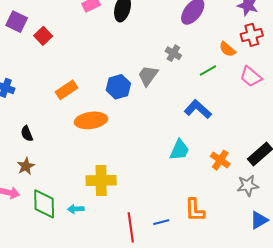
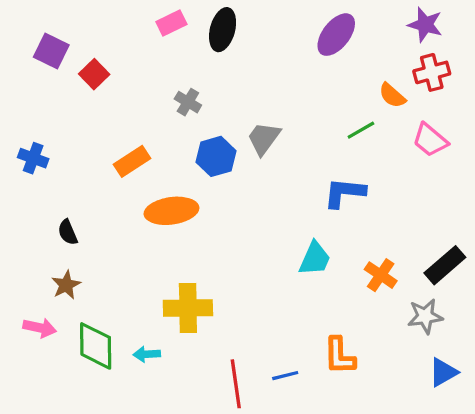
gray cross: (173, 53) -> (188, 102), moved
blue L-shape: (198, 109) -> (344, 193), turned -36

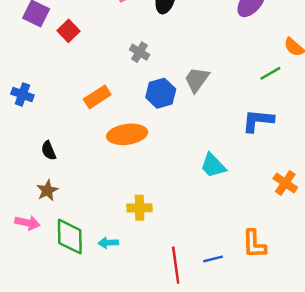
cyan trapezoid: (315, 259) -> (213, 165), moved, turned 112
yellow cross: (188, 308) -> (140, 208), size x0.7

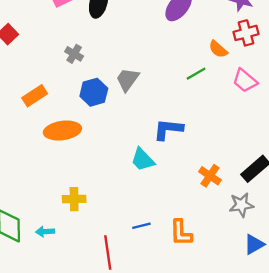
blue L-shape: (258, 121) -> (168, 129), moved
blue line: (213, 259) -> (141, 226), moved

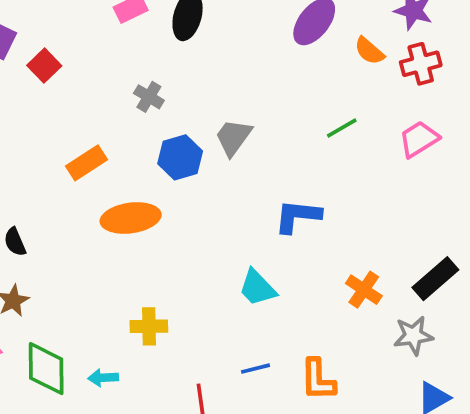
orange semicircle: (218, 49) -> (369, 51), moved
pink trapezoid: (245, 81) -> (419, 139), turned 108
cyan trapezoid: (143, 160) -> (257, 288), moved

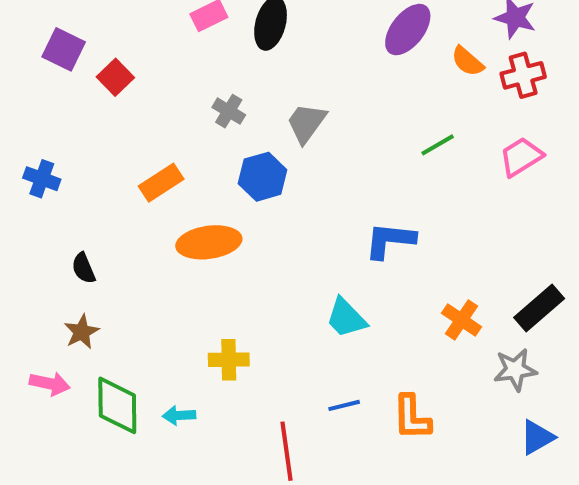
gray trapezoid: (233, 137) -> (306, 123), moved

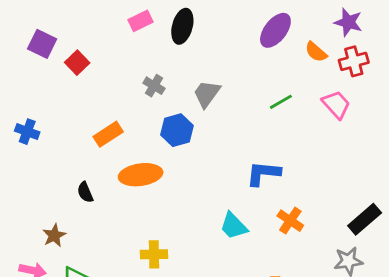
green line: (438, 145) -> (281, 102), moved
pink trapezoid: (521, 157) -> (336, 105), moved, turned 80
black semicircle: (84, 268) -> (85, 192), moved
orange cross: (461, 320) -> (290, 221), moved

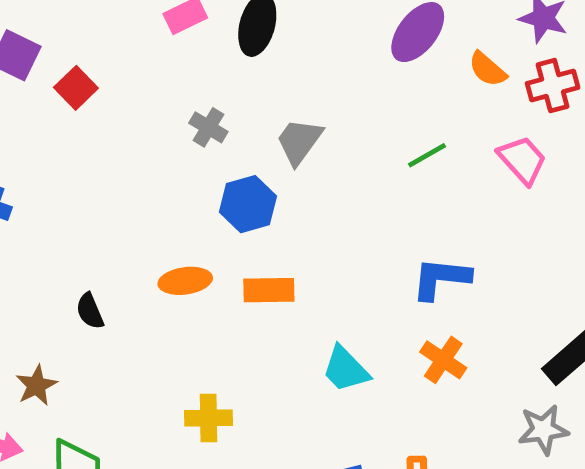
orange rectangle: (108, 134) -> (269, 290), moved, turned 32
blue L-shape: (263, 173) -> (441, 278), moved
orange ellipse: (141, 175) -> (185, 281), size x0.7

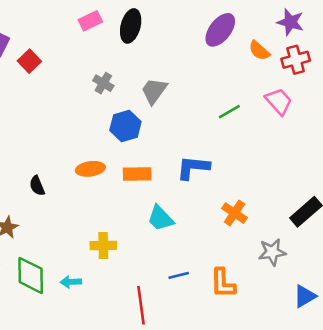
green line: (427, 155) -> (229, 112), moved
blue L-shape: (441, 278) -> (193, 168), moved
cyan trapezoid: (346, 369) -> (160, 218), moved
gray star: (543, 430) -> (272, 252), moved

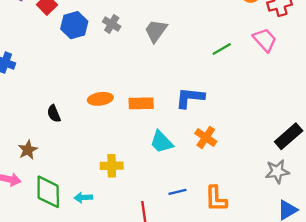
blue hexagon: (125, 126) -> (74, 25), moved
orange cross: (235, 213) -> (206, 137), moved
gray star: (272, 252) -> (277, 171), moved

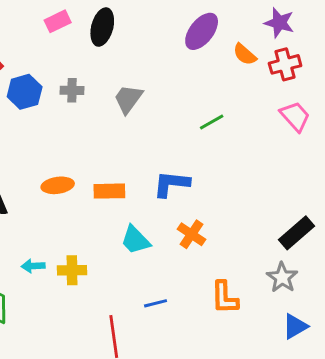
gray cross: (112, 24) -> (72, 90), turned -30
pink trapezoid: (265, 40) -> (295, 116), moved
gray star: (277, 171) -> (282, 277), turned -30
cyan arrow: (83, 198) -> (33, 266), moved
orange L-shape: (216, 199) -> (225, 298), moved

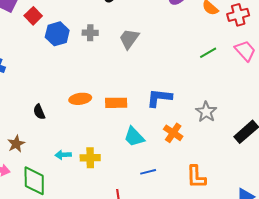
green line: (212, 122) -> (208, 53), moved
gray star: (282, 277) -> (206, 112), moved
blue line: (155, 303) -> (148, 172), moved

